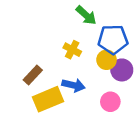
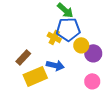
blue pentagon: (113, 39) -> (68, 29), moved
pink circle: (110, 102) -> (92, 81), moved

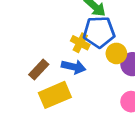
blue arrow: (55, 65) -> (74, 67), moved

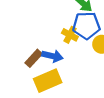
blue arrow: (74, 67) -> (52, 56), moved

